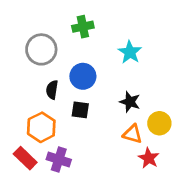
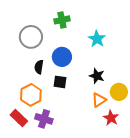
orange triangle: (133, 134) -> (99, 100), turned -49

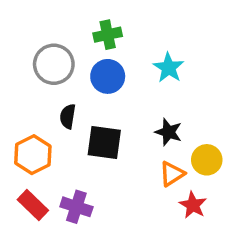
blue circle: (62, 57) -> (108, 76), moved
black square: (60, 82) -> (104, 142), size x1.5
orange hexagon: (31, 95) -> (33, 155), moved

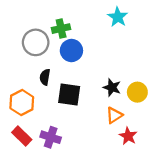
green cross: (108, 35) -> (61, 29), moved
cyan star: (169, 68) -> (118, 17), moved
yellow circle: (207, 160) -> (137, 92), moved

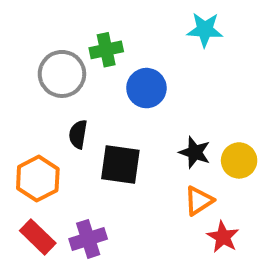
cyan star: (118, 17) -> (205, 30), turned -30
blue circle: (71, 51) -> (146, 88), moved
purple cross: (51, 137) -> (88, 239), turned -36

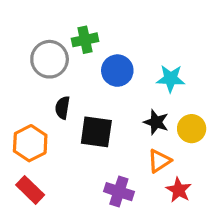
cyan star: (205, 30) -> (171, 79), moved
purple cross: (88, 239) -> (119, 192), moved, turned 36

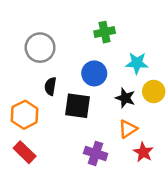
green cross: (85, 40) -> (105, 32), moved
blue circle: (117, 71) -> (94, 73), moved
yellow circle: (192, 129) -> (154, 91), moved

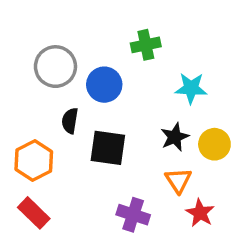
blue circle: (94, 73) -> (104, 85), moved
yellow circle: (154, 91) -> (214, 144), moved
black star: (125, 98) -> (175, 137), turned 30
orange triangle: (128, 129) -> (178, 180), turned -30

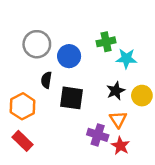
green cross: (146, 45) -> (106, 42), moved
red star: (200, 213) -> (120, 146), moved
purple cross: (133, 215) -> (98, 135), moved

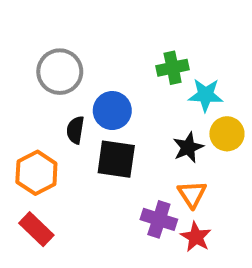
blue circle: (69, 56) -> (112, 111), moved
yellow circle: (142, 96) -> (227, 134), moved

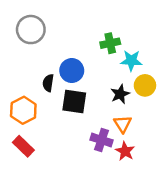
gray circle: (60, 72) -> (31, 30), moved

